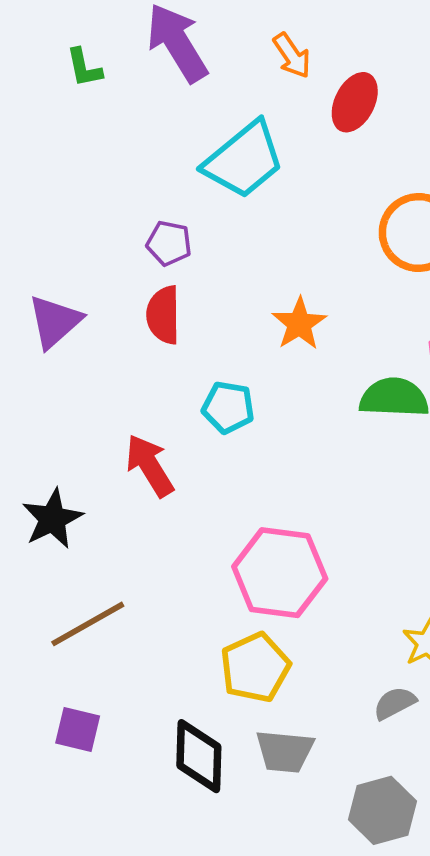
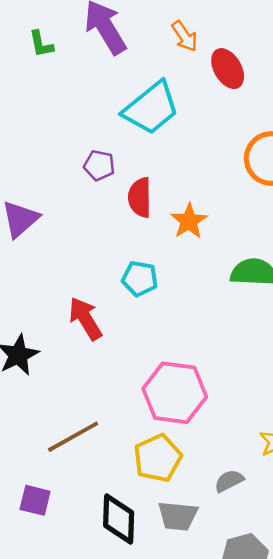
red ellipse: (355, 102) -> (228, 69), turned -57
red semicircle: (163, 315) -> (140, 197), moved
brown line: (88, 624) -> (73, 437), moved
gray semicircle: (395, 703) -> (229, 481), moved

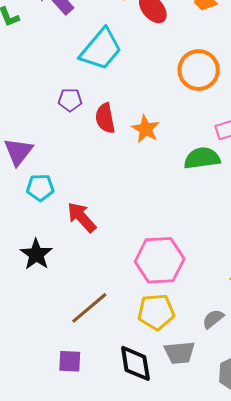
cyan pentagon: (140, 279) -> (40, 188), moved
yellow pentagon: (158, 458) -> (156, 312), turned 30

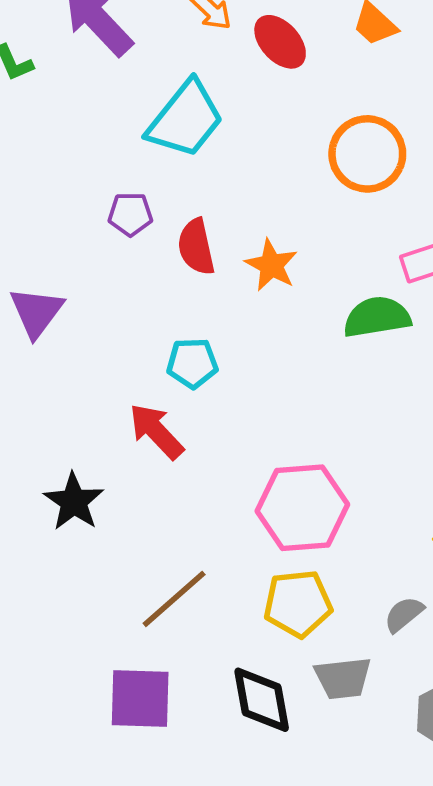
cyan pentagon: (40, 188) -> (192, 363), moved
purple square: (70, 361) -> (140, 699), size x1.5

